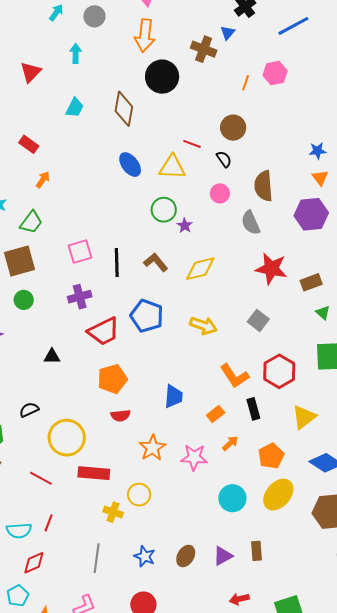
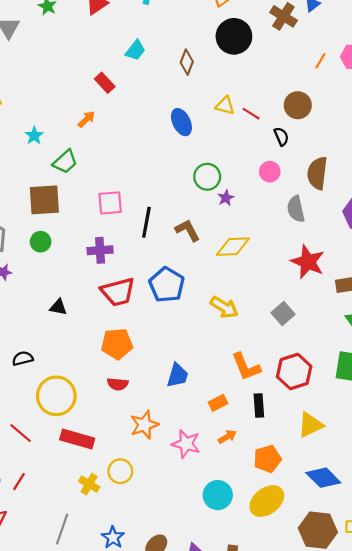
brown diamond: (124, 109) -> (187, 62), size x0.7
red rectangle: (29, 144) -> (105, 83), moved
yellow triangle: (172, 167) -> (225, 106), moved, size x0.7

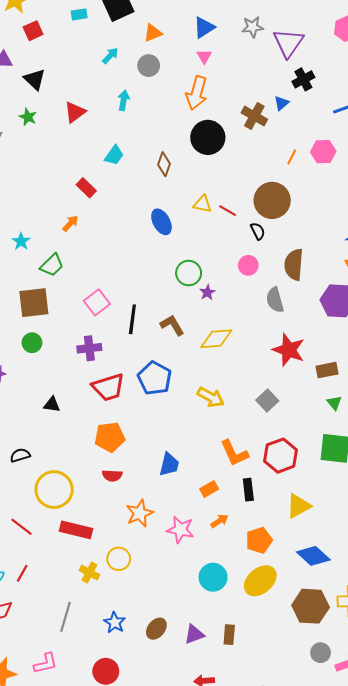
brown circle: (298, 105) -> (272, 200), size x1.4
pink square: (110, 203) -> (97, 302), turned -30

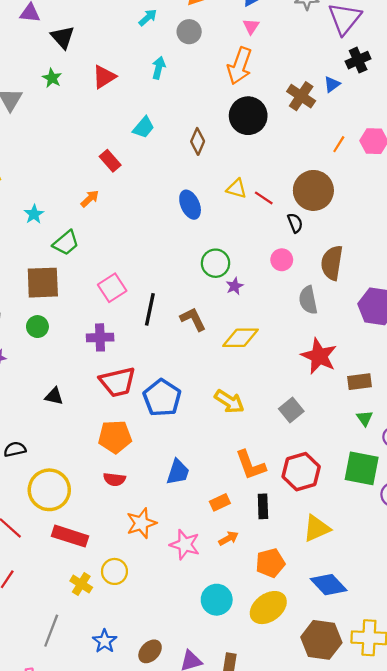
blue pentagon: (155, 378) -> (162, 398), moved

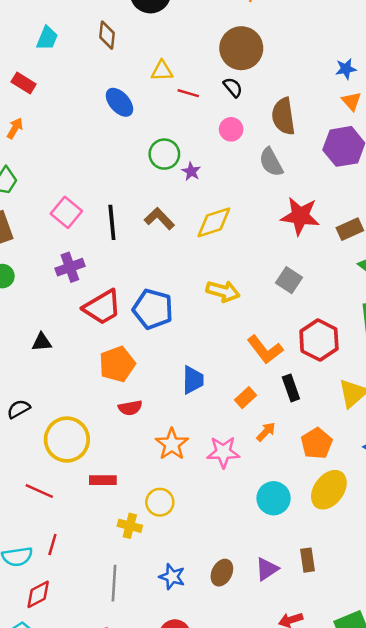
red line: (264, 198) -> (188, 93), moved
red rectangle: (70, 536) -> (103, 480), size x0.7

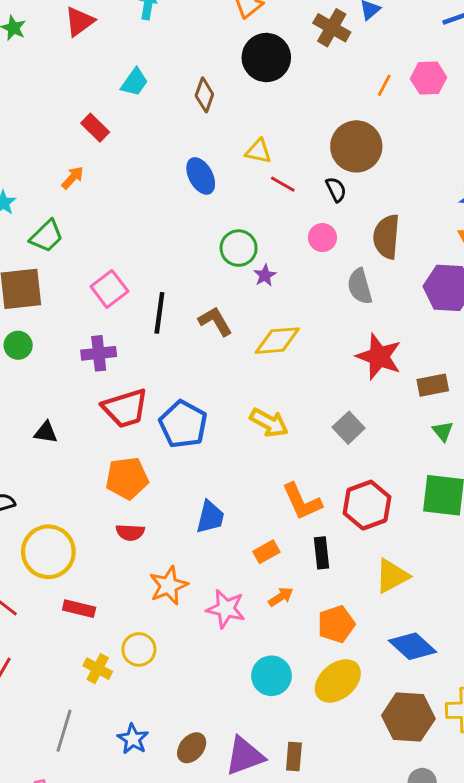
purple triangle: (267, 569) -> (245, 756), size x1.4

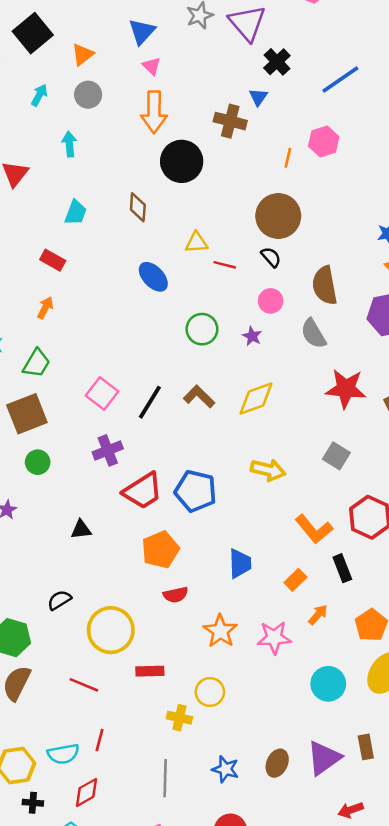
purple star: (265, 275) -> (252, 336), moved
black line: (159, 313) -> (150, 402), turned 39

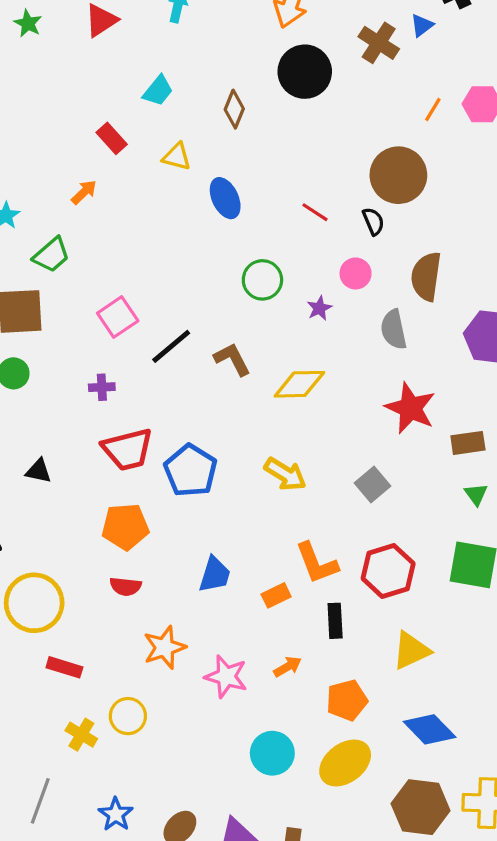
yellow triangle: (196, 243) -> (177, 157), moved
purple cross: (108, 450) -> (102, 387), size x0.7
orange rectangle: (295, 580) -> (276, 595), moved

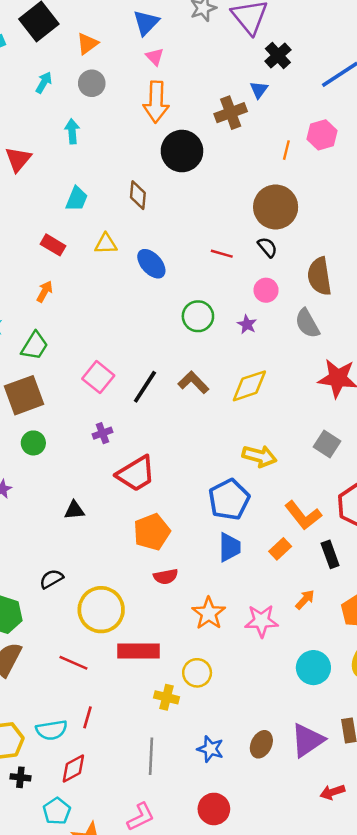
brown cross: (379, 43) -> (231, 113), turned -36
blue pentagon: (191, 471) -> (229, 500), moved, turned 30
red rectangle: (64, 667) -> (139, 651), size x1.5

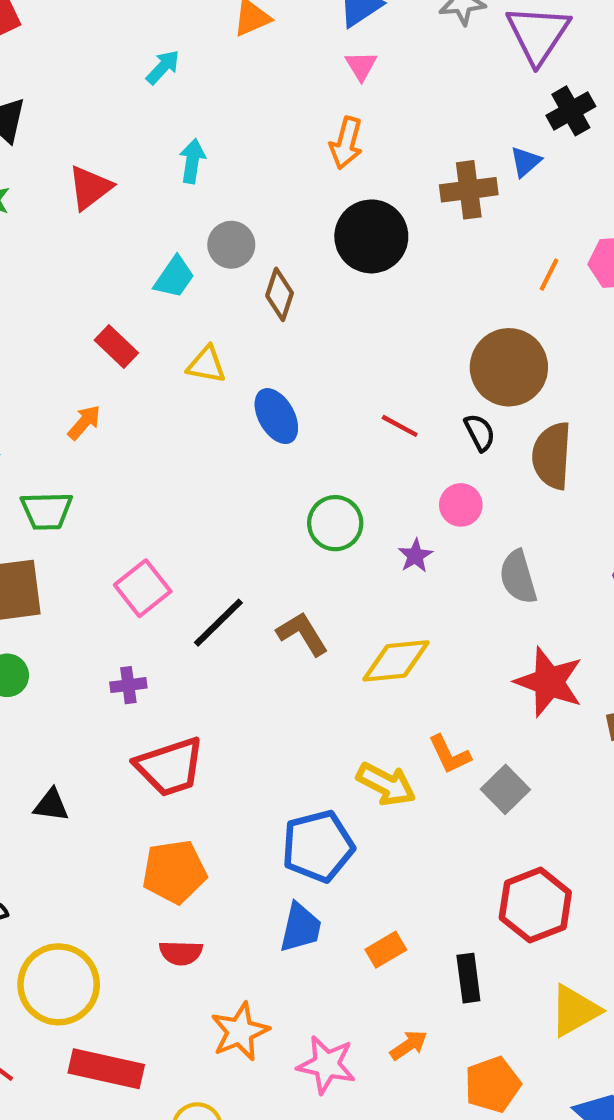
gray circle: (92, 83) -> (231, 245), moved
orange arrow: (156, 102) -> (346, 143), size x0.7
brown semicircle: (319, 276) -> (552, 456), moved
green trapezoid: (35, 346) -> (47, 511), turned 44
orange L-shape: (303, 515) -> (449, 754), moved, size x0.7

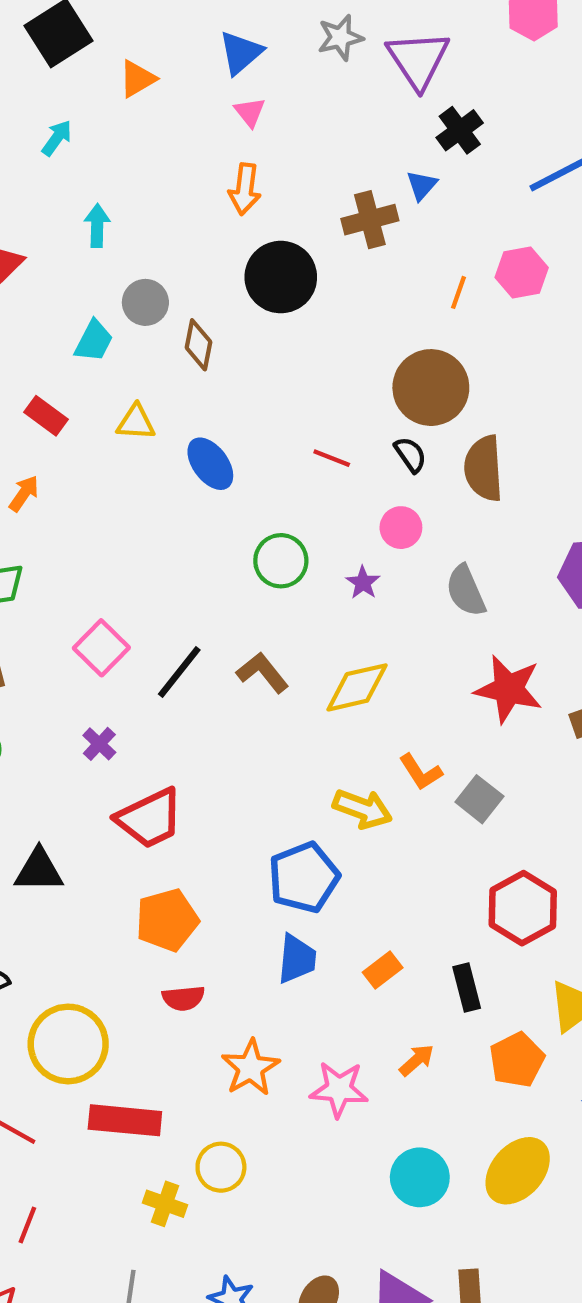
purple cross: (128, 685) -> (99, 744), turned -32
black triangle: (51, 805) -> (39, 870), size x1.4
orange pentagon: (493, 1085) -> (517, 1060), moved

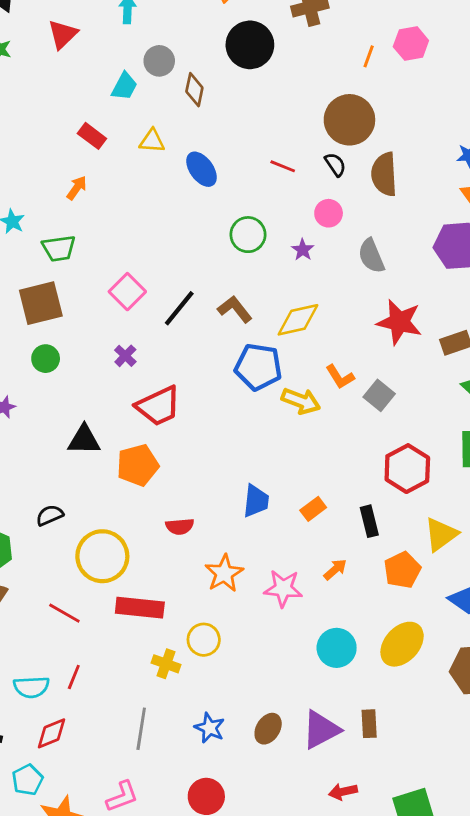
blue pentagon: (304, 878) -> (258, 367), moved, turned 30
orange pentagon: (167, 920) -> (138, 465), moved

